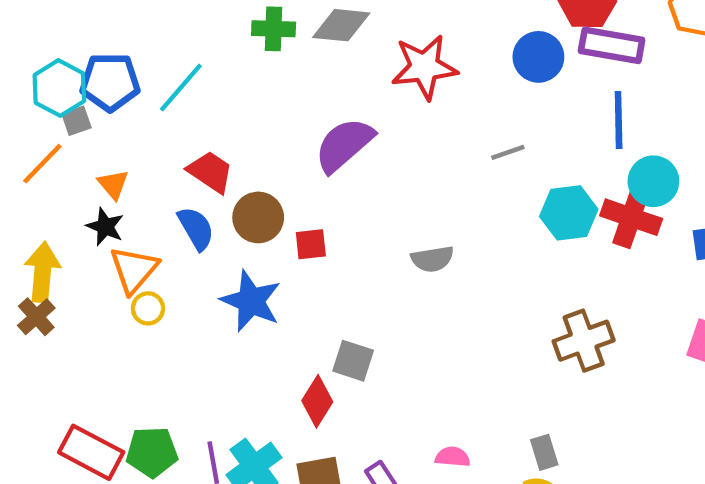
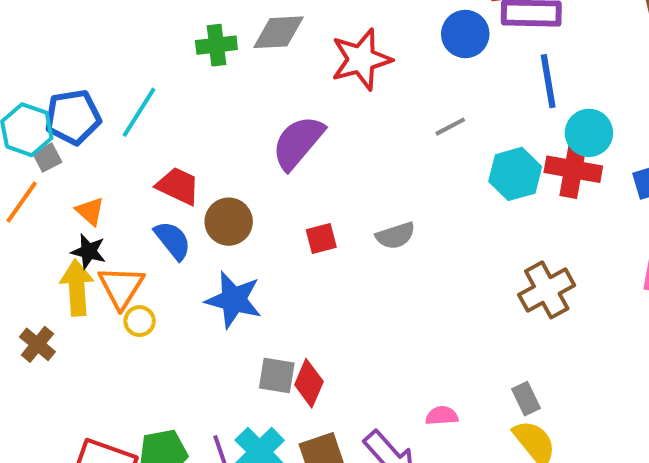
red square: (311, 244) -> (321, 239), moved
yellow arrow: (42, 272) -> (77, 288), moved
gray square: (353, 361) -> (277, 376), moved

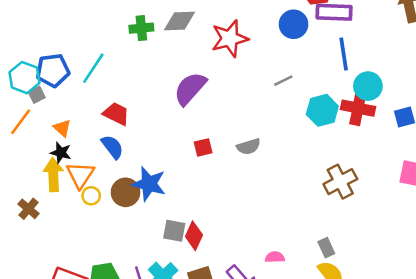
brown circle: (229, 222) -> (126, 192), moved

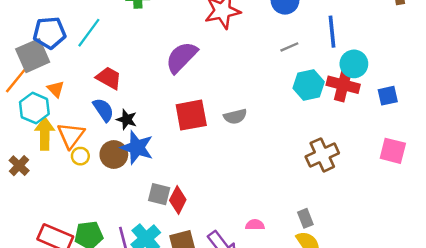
cyan hexagon: (25, 78) -> (34, 108), moved
gray line: (283, 81) -> (289, 47), moved
gray square: (37, 95) -> (33, 56), size x2.0
red square: (203, 147) -> (191, 115), size x1.8
black star: (61, 153) -> (127, 120), moved

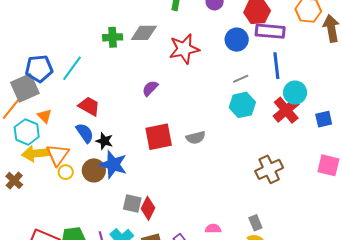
purple semicircle: (182, 57) -> (150, 88), size x0.6
cyan hexagon: (309, 85) -> (242, 105), moved
red cross: (343, 85) -> (286, 110), turned 36
yellow arrow: (45, 134) -> (36, 154), turned -96

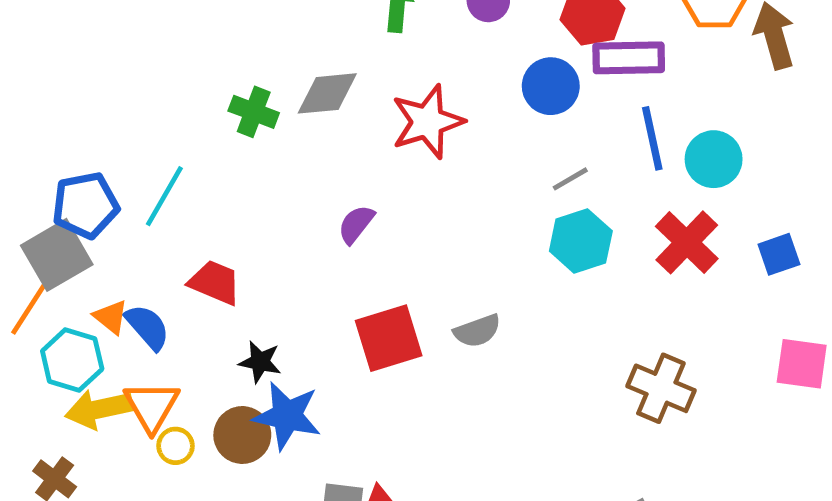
green cross: (113, 37) -> (254, 112), turned 30
cyan circle: (295, 93) -> (714, 159), moved
blue semicircle: (85, 133) -> (147, 327), moved
brown cross: (269, 169) -> (661, 388), turned -36

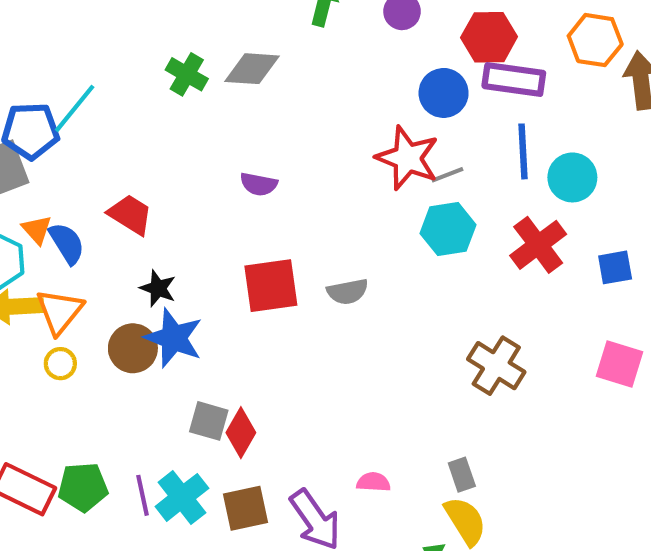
red star: (428, 122) -> (407, 158), moved, turned 30
cyan line: (164, 196) -> (75, 108), moved
purple semicircle: (356, 224) -> (259, 184), turned -126
yellow circle: (175, 446) -> (60, 364), moved

